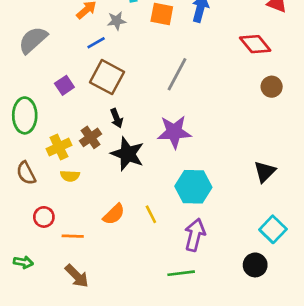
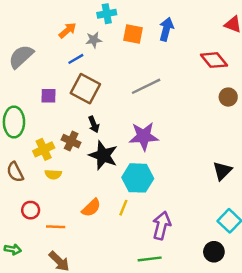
gray line: (177, 74) -> (146, 86), turned 36
purple square: (64, 85) -> (48, 96), turned 35
brown cross: (91, 137) -> (71, 141), turned -30
cyan hexagon: (193, 187) -> (138, 178), moved
yellow line: (151, 214) -> (123, 208), turned 49

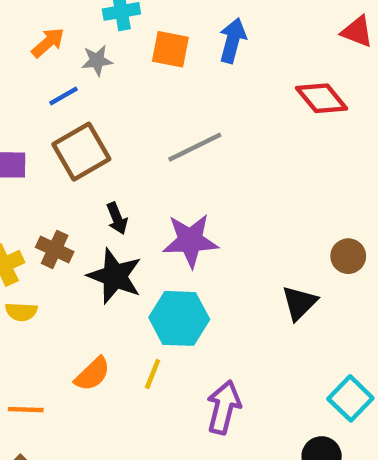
brown square: (85, 89) -> (81, 152), turned 32
brown circle: (228, 97) -> (348, 256), moved
black arrow: (94, 124) -> (117, 218), moved
black triangle: (222, 171) -> (299, 303), moved

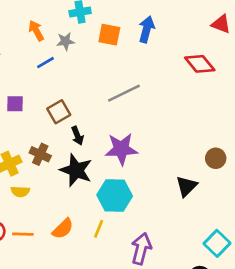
orange arrow: (48, 43) -> (36, 31), turned -78
brown square: (81, 152) -> (59, 112), moved, size x0.7
orange line: (26, 410) -> (23, 234), moved

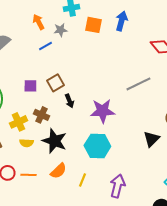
gray line: (124, 93) -> (138, 84), moved
purple square: (15, 104) -> (30, 86), moved
black star: (76, 170) -> (54, 141), moved
yellow line: (99, 229) -> (82, 180), moved

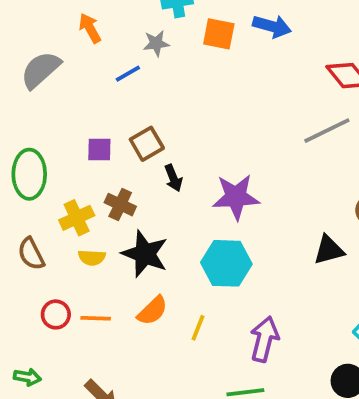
blue arrow: (121, 21) -> (272, 26), turned 90
orange arrow: (38, 22) -> (90, 28), moved
gray line: (138, 84) -> (327, 131), moved
black triangle: (151, 139) -> (329, 250), turned 30

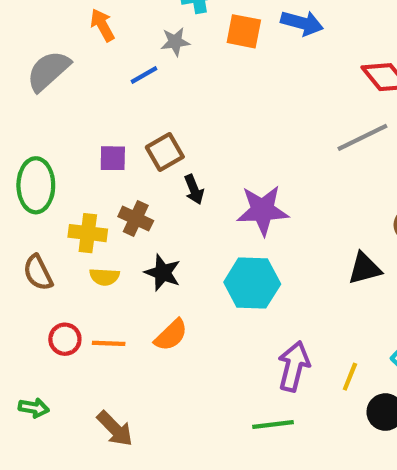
yellow cross: (77, 218) -> (88, 233), turned 32
black star: (145, 254) -> (163, 273), size x0.7
yellow line: (198, 328) -> (350, 377), moved

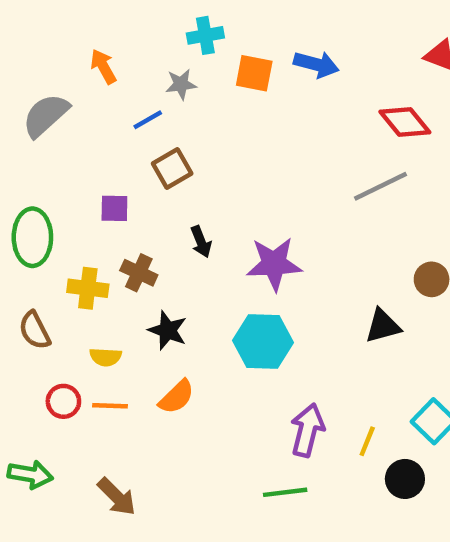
brown square: (165, 152) -> (172, 169), moved
yellow semicircle: (104, 277) -> (106, 357), moved
green arrow: (34, 408) -> (30, 475), size x1.4

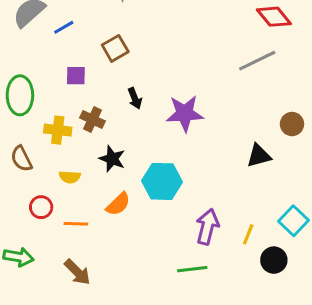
blue line: (148, 120) -> (64, 27), moved
cyan hexagon: (263, 341) -> (162, 181), moved
orange line: (110, 406) -> (76, 224), moved

